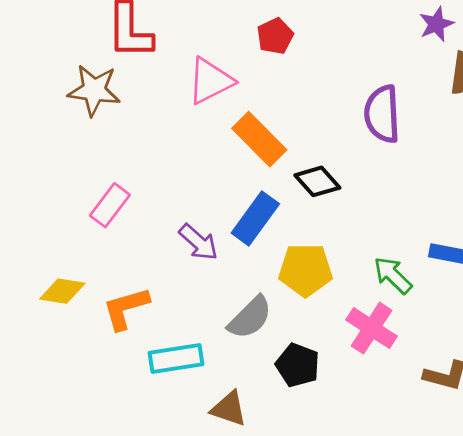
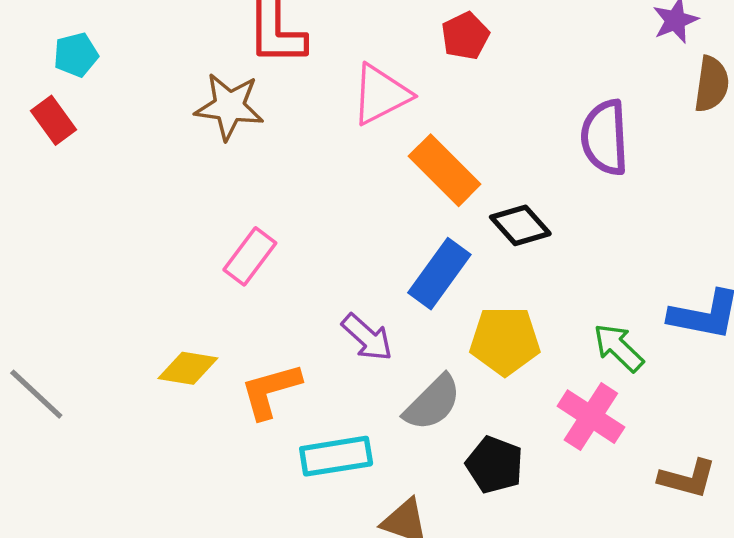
purple arrow: (198, 242) -> (367, 337), moved

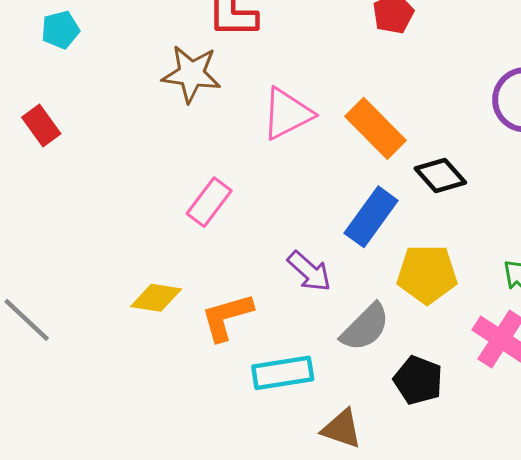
pink triangle: (381, 94) -> (287, 114), moved
red rectangle: (54, 120) -> (41, 125), moved

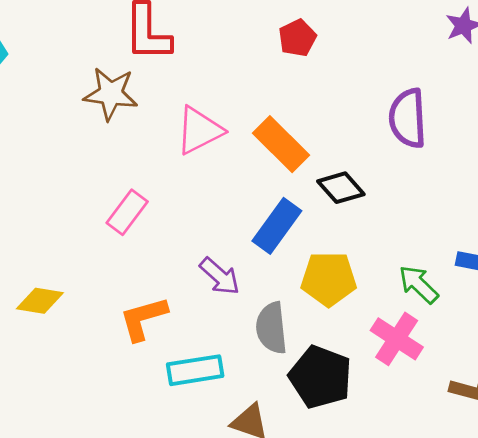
yellow diamond: (156, 298) -> (40, 301), moved
gray semicircle: (365, 327) -> (271, 328), turned 129
black pentagon: (418, 380) -> (320, 377), size x1.4

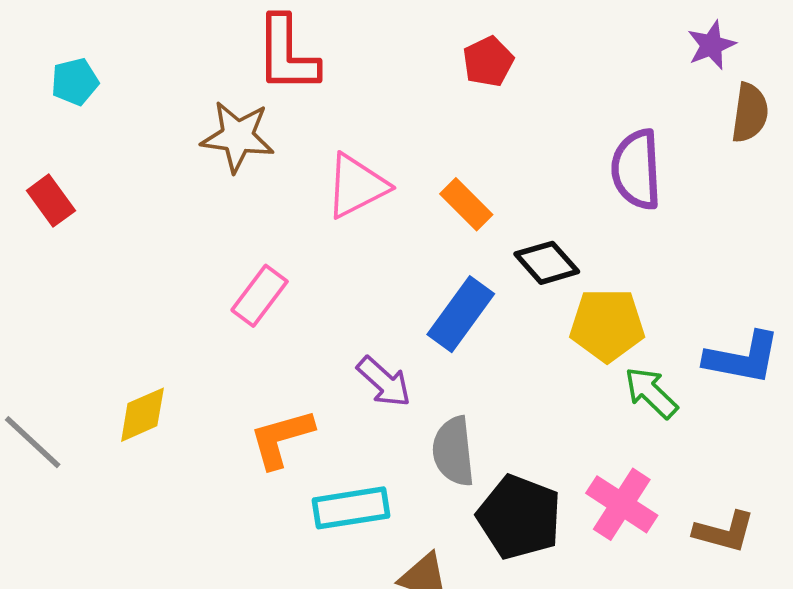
orange rectangle: (281, 144) -> (466, 204), size x0.7
yellow pentagon: (329, 279) -> (607, 325), moved
yellow diamond: (40, 301) -> (142, 415), turned -33
pink cross: (397, 339) -> (622, 504), moved

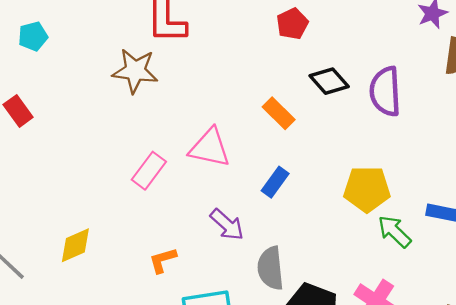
pink triangle: (356, 186) -> (210, 148), moved, turned 39
black diamond: (547, 263) -> (329, 81), moved
blue rectangle: (461, 314) -> (275, 182), size x0.7
orange L-shape: (281, 438) -> (163, 260), size x0.7

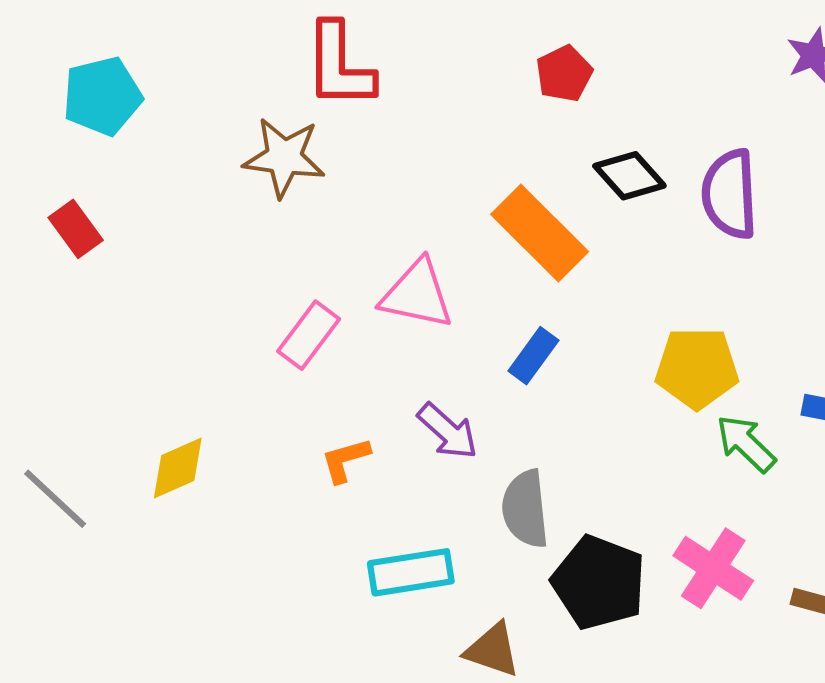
cyan pentagon: (33, 36) -> (102, 96), size x1.5
orange rectangle: (279, 113) -> (540, 233), size x1.6
orange L-shape: (163, 260) -> (345, 460), moved

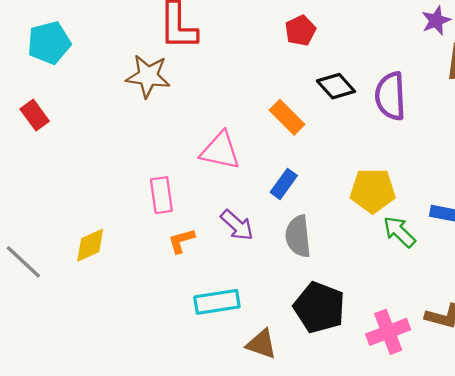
orange rectangle: (540, 233) -> (287, 117), size x0.7
pink rectangle: (309, 335) -> (161, 195), moved, turned -45
gray semicircle: (525, 509) -> (298, 236), moved
pink cross: (713, 568) -> (388, 332), moved, turned 36

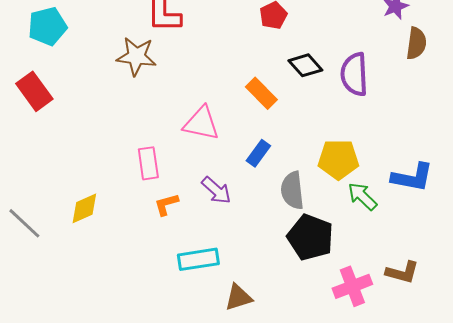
red rectangle: (35, 115) -> (34, 91), size x1.4
gray semicircle: (298, 236) -> (292, 190), moved
black pentagon: (319, 307) -> (310, 237), moved
brown triangle: (261, 344) -> (238, 297), turned -36

